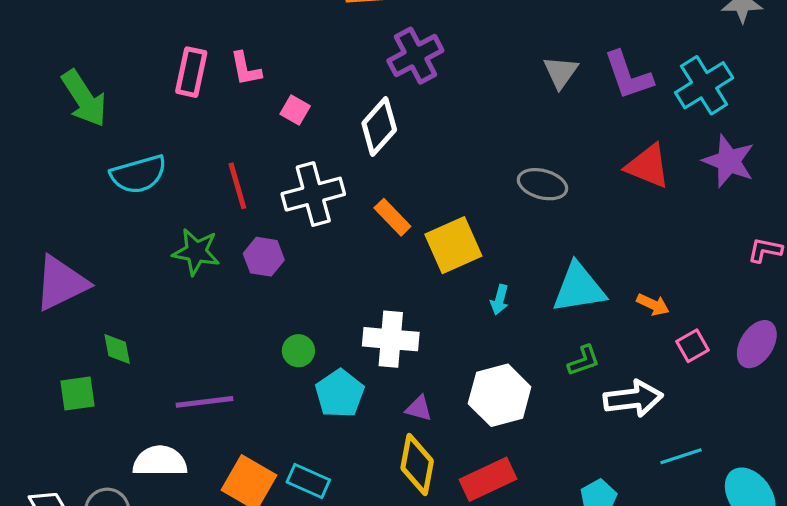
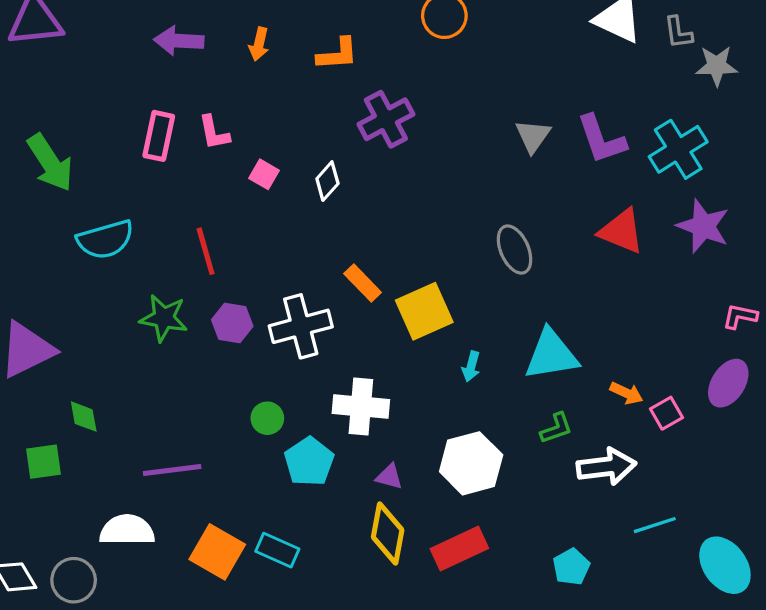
white diamond: (379, 126) -> (327, 181), moved, size x0.7
gray ellipse: (542, 184) -> (515, 250), turned 51
white cross: (313, 194) -> (301, 326), moved
orange arrow: (653, 305) -> (626, 393), moved
purple ellipse: (757, 344) -> (728, 383), moved

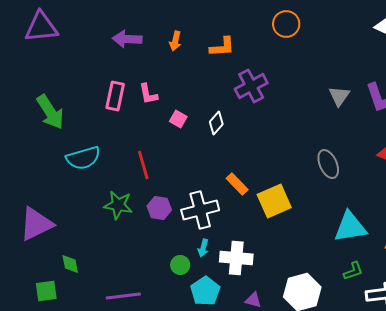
cyan arrow: (471, 366) -> (203, 248), moved

